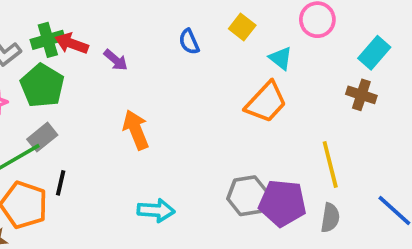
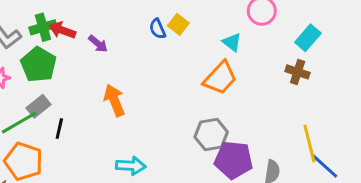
yellow square: (242, 27) -> (178, 24), moved
yellow line: (330, 165) -> (309, 143), moved
black line: (61, 183) -> (59, 129), moved
gray hexagon: (248, 196) -> (211, 135), moved

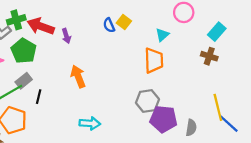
green cross: (43, 27) -> (16, 20), moved
red arrow: (62, 30) -> (41, 26), size x1.4
cyan triangle: (232, 42) -> (162, 35), turned 40
purple arrow: (98, 44) -> (66, 36), turned 32
orange trapezoid: (220, 78) -> (154, 60), turned -45

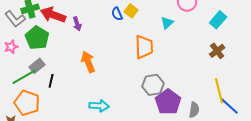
brown cross: (209, 56) -> (217, 51), moved, turned 35
orange trapezoid: (154, 60) -> (144, 47), moved
purple pentagon: (163, 119) -> (168, 102), turned 30

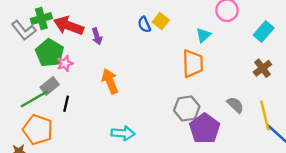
pink star: (11, 47) -> (65, 63), moved
orange trapezoid: (144, 47) -> (193, 63), moved
gray semicircle: (194, 110) -> (235, 105), moved, turned -56

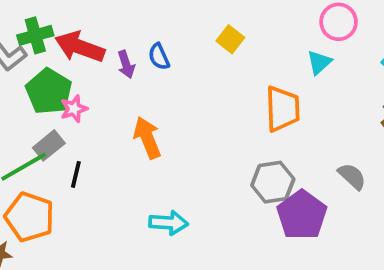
blue semicircle: (144, 24) -> (159, 57), moved
cyan triangle: (203, 35) -> (319, 62), moved

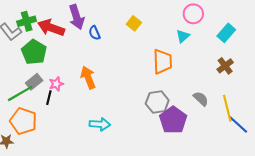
purple arrow: (126, 64) -> (76, 17), moved, size x1.6
pink star: (74, 109) -> (56, 84), moved

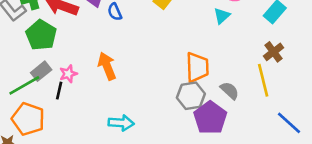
orange trapezoid: (163, 62) -> (197, 67), moved
gray semicircle: (201, 99) -> (230, 91), moved
yellow line: (227, 108) -> (263, 80), moved

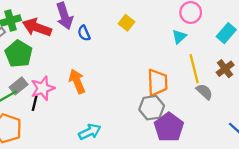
pink star: (68, 74) -> (43, 88), size x1.5
yellow line: (263, 80) -> (194, 69), moved
gray semicircle: (230, 91) -> (204, 92), moved
cyan arrow: (121, 123) -> (90, 132), turned -30

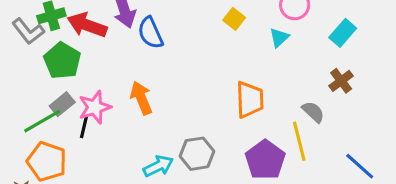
yellow square: (126, 23) -> (234, 19), moved
blue semicircle: (84, 33) -> (151, 33), size x1.5
yellow line: (194, 69) -> (299, 141), moved
gray hexagon: (152, 108) -> (197, 154), moved

